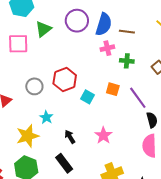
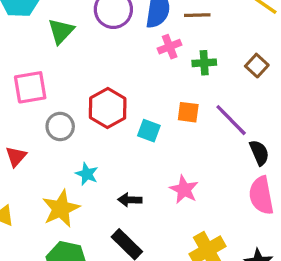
pink square: (18, 44) -> (30, 87), moved
black arrow: (70, 137) -> (130, 200), turned -48

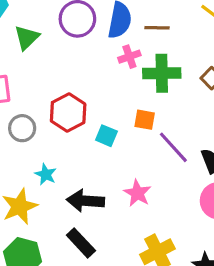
green cross: (204, 63) -> (162, 73), size x1.6
purple line: (231, 120) -> (173, 147), moved
black arrow: (130, 200) -> (85, 201), size x1.6

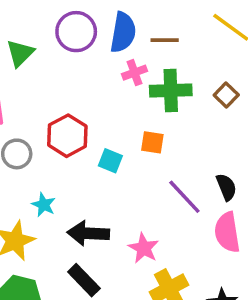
purple line: (173, 147) -> (184, 197), moved
pink star: (137, 193) -> (144, 248), moved

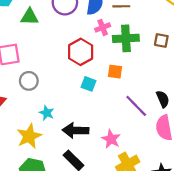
green triangle: (20, 53) -> (30, 17), turned 48
brown square: (226, 95) -> (161, 40), turned -32
red hexagon: (67, 136) -> (81, 52), moved

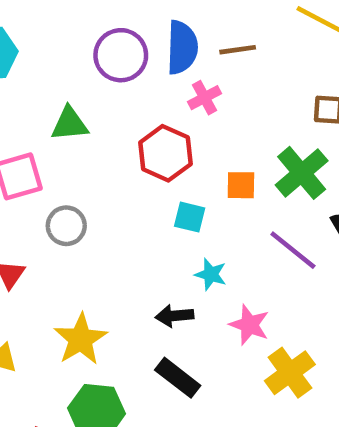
green triangle: (30, 17) -> (70, 124), moved
green cross: (126, 38) -> (302, 173), moved, turned -30
cyan star: (47, 113) -> (211, 274), moved
black arrow: (76, 130) -> (174, 316), size x0.7

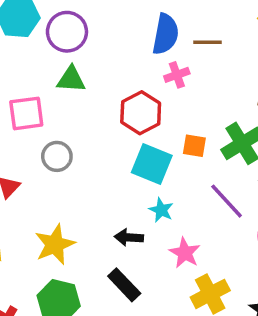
purple circle: (121, 55) -> (67, 32), moved
cyan square: (190, 217) -> (152, 164), size x1.6

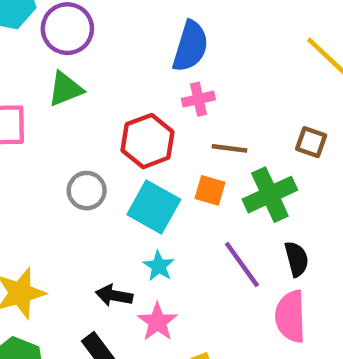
brown line: (208, 42) -> (229, 148), moved
green triangle: (71, 79) -> (65, 89), turned -32
gray circle: (57, 156) -> (87, 191), moved
pink star: (185, 253) -> (157, 322), moved

